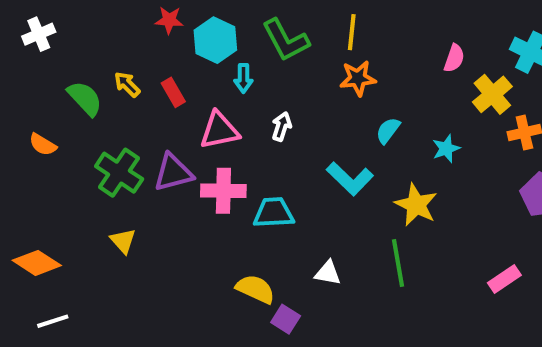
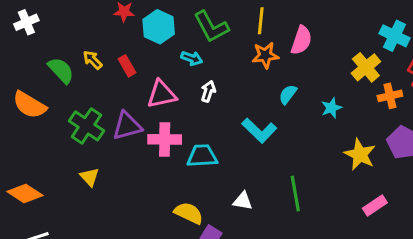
pink semicircle: (454, 58) -> (301, 40), moved, size x1.4
cyan arrow: (243, 78) -> (192, 58), moved, turned -70
orange semicircle: (43, 145) -> (29, 105), size x1.6
yellow star: (416, 205) -> (360, 154), moved

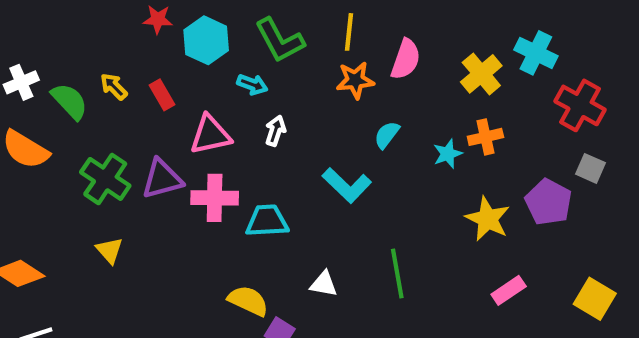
white cross: (26, 22) -> (21, 82), moved
yellow cross: (366, 67) -> (481, 74), moved
orange cross: (390, 96) -> (485, 137), moved

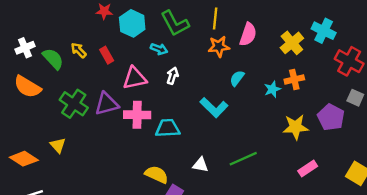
yellow star: (488, 219) -> (296, 127), turned -30
yellow triangle: (109, 250) -> (58, 145), moved
green line: (397, 273) -> (243, 159), turned 76

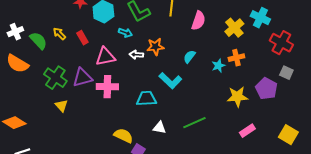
orange star: (219, 47) -> (155, 47), moved
white arrow: (172, 76) -> (136, 55), turned -104
cyan trapezoid: (168, 128) -> (146, 99), moved
yellow triangle: (58, 145) -> (61, 106), moved

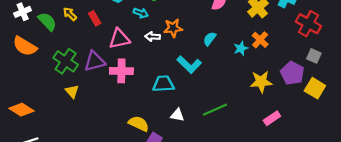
orange cross: (236, 58) -> (260, 40), turned -35
yellow square: (288, 135) -> (315, 88), moved

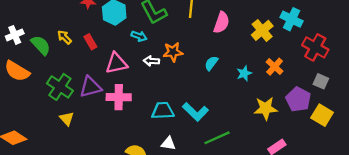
orange cross: (260, 40) -> (275, 67), moved
cyan L-shape: (189, 65) -> (196, 112), moved
white triangle: (177, 115) -> (168, 143), moved

